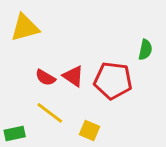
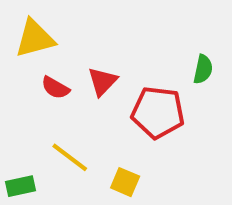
red triangle: (73, 76) -> (103, 82), moved, turned 40
red semicircle: (45, 78) -> (55, 88), moved

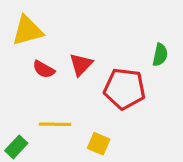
yellow line: (70, 157) -> (55, 124), turned -36
green rectangle: (20, 186) -> (16, 147), turned -35

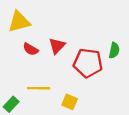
green semicircle: (160, 55) -> (114, 50), moved

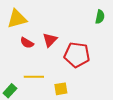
green semicircle: (114, 50) -> (100, 17), moved
yellow square: (70, 102) -> (61, 89), turned -32

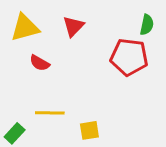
red triangle: (50, 40) -> (73, 26), moved
red pentagon: (77, 55) -> (129, 57), moved

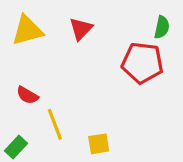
red semicircle: (40, 63) -> (27, 95), moved
yellow line: (50, 113) -> (55, 124), turned 68

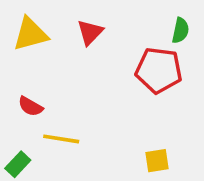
yellow line: (55, 124) -> (61, 139), turned -60
yellow square: (99, 144) -> (157, 161), moved

